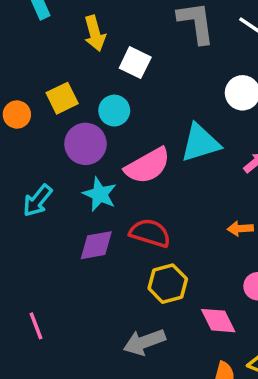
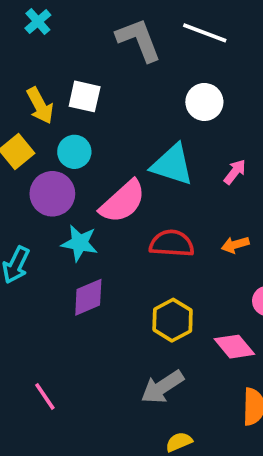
yellow arrow: (95, 33) -> (40, 106), moved
cyan triangle: (200, 143) -> (172, 165), turned 48
red semicircle: (150, 233) -> (172, 243), moved

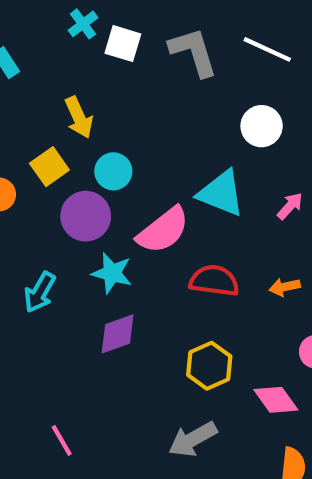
white square: (85, 96) -> (123, 44), moved

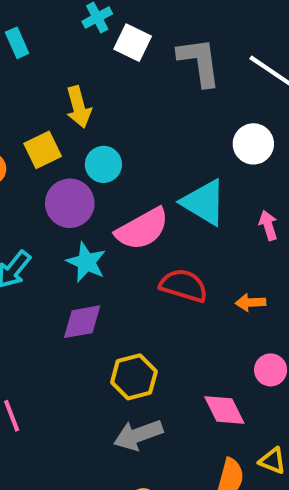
pink arrow: (290, 206) -> (268, 225), turned -68
yellow hexagon: (209, 366) -> (134, 377), moved

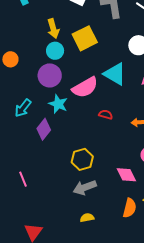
yellow square: (43, 150) -> (85, 38), moved, size x1.4
cyan circle: (103, 164) -> (55, 51), moved
red semicircle: (184, 285) -> (106, 115), size x0.6
purple diamond: (82, 322) -> (44, 129), moved, turned -40

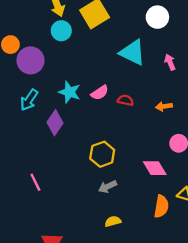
purple circle: (50, 75) -> (31, 60), moved
pink semicircle: (85, 87) -> (100, 93), moved, size x0.6
gray arrow: (85, 188) -> (108, 187), size x0.7

